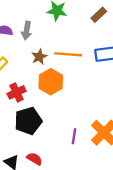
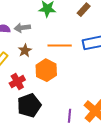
gray arrow: (27, 31) -> (22, 28), turned 77
brown star: (39, 57) -> (25, 51), moved

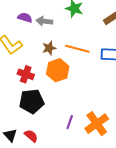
brown star: (25, 51) -> (49, 48), moved
red cross: (17, 82) -> (26, 74), turned 35

